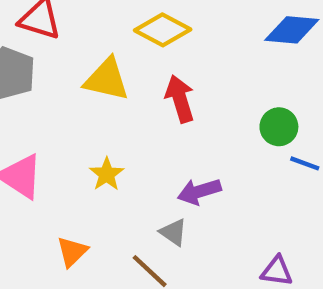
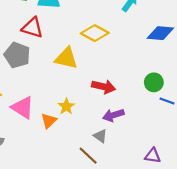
red arrow: (180, 99) -> (104, 87), moved, turned 120
orange triangle: (72, 252) -> (49, 121), moved

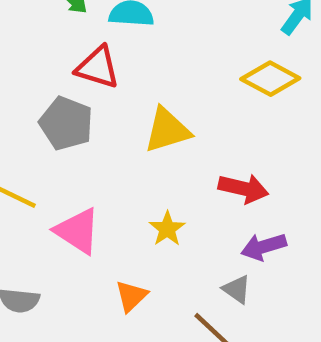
yellow diamond: (95, 33) -> (270, 79), moved
yellow triangle: (66, 58) -> (167, 130), turned -30
orange triangle: (49, 121) -> (131, 296), moved

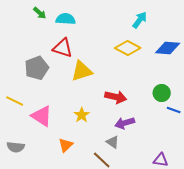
red triangle: (98, 67) -> (63, 48), moved
gray pentagon: (66, 123) -> (37, 68), turned 30

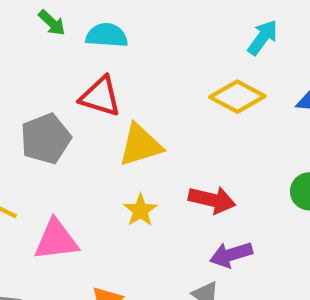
yellow star: (82, 115) -> (140, 210), moved
pink triangle: (42, 116) -> (56, 240), turned -40

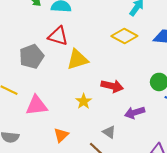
yellow star: (140, 210) -> (84, 101), moved
purple arrow: (231, 255) -> (135, 113), moved

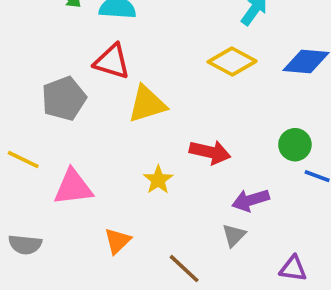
gray triangle: (109, 132) -> (234, 235), moved, turned 40

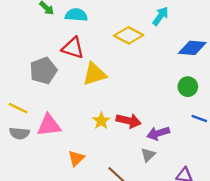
yellow diamond: (232, 62) -> (129, 35), moved
green circle: (295, 145) -> (188, 87), moved
red arrow: (210, 152) -> (129, 121), moved
gray semicircle: (25, 244) -> (19, 133), moved

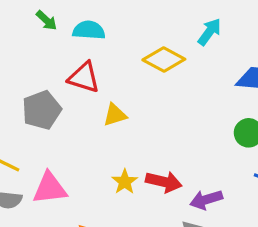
yellow triangle: (94, 74) -> (115, 115), size x0.7

